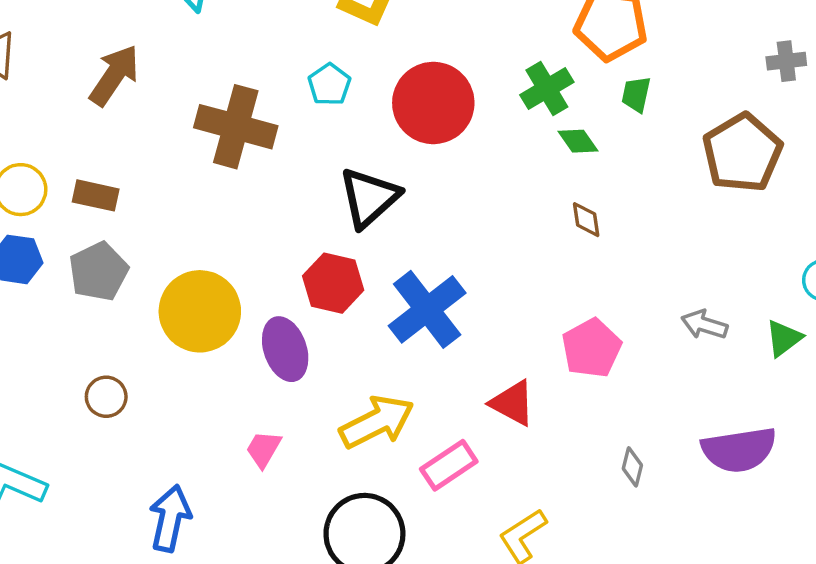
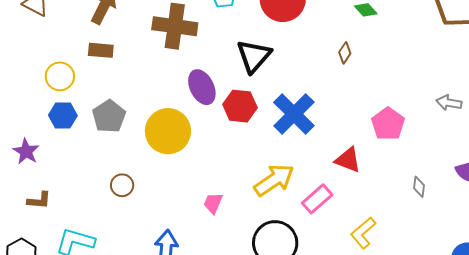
brown rectangle: (96, 195) -> (101, 50), moved
brown diamond: (586, 220) -> (345, 53), moved, turned 50
purple ellipse: (285, 349) -> (202, 87), moved

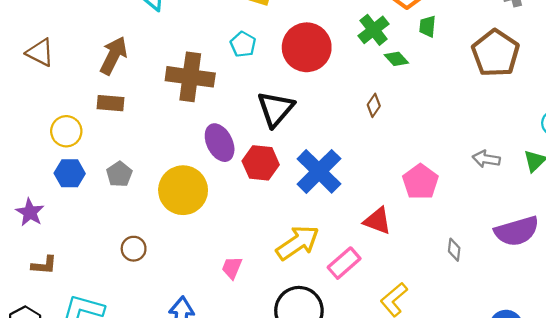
gray pentagon: (109, 116) -> (119, 174), size x0.7

